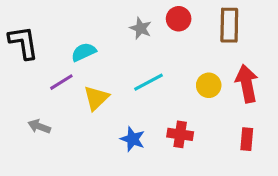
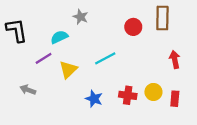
red circle: (179, 19) -> (133, 27), moved
gray star: (141, 28) -> (81, 17), moved
red arrow: (247, 84) -> (175, 59), size x0.7
yellow circle: (209, 85) -> (153, 92), moved

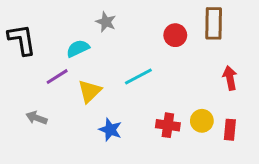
blue star: (94, 99) -> (110, 130), moved

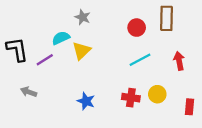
black L-shape: (22, 40) -> (17, 49), moved
cyan line: (138, 77) -> (140, 60), moved
yellow triangle: (90, 91) -> (81, 51), moved
red rectangle: (230, 130) -> (189, 107), moved

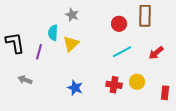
cyan semicircle: (61, 38) -> (53, 33), turned -63
purple line: (45, 60) -> (39, 52), turned -42
red arrow: (179, 61) -> (156, 53), turned -119

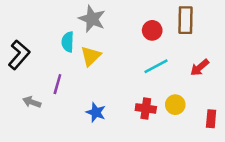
gray star: (72, 15) -> (92, 19), size x1.5
black L-shape: (15, 43) -> (19, 55), turned 50
purple line: (39, 52) -> (57, 84), moved

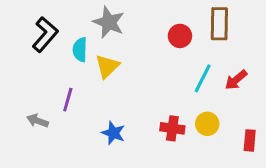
black L-shape: (19, 55) -> (45, 34), moved
cyan line: (156, 66) -> (203, 78), moved, turned -35

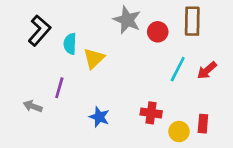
gray star: (109, 22) -> (127, 20), moved
yellow circle: (207, 124) -> (179, 132), moved
red rectangle: (250, 140) -> (203, 124), moved

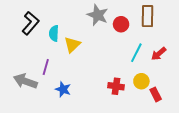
gray arrow: (33, 106) -> (25, 81), size x1.6
blue star: (99, 117) -> (63, 89), moved
red rectangle: (203, 124) -> (156, 94), turned -32
yellow circle: (179, 132) -> (141, 81), moved

